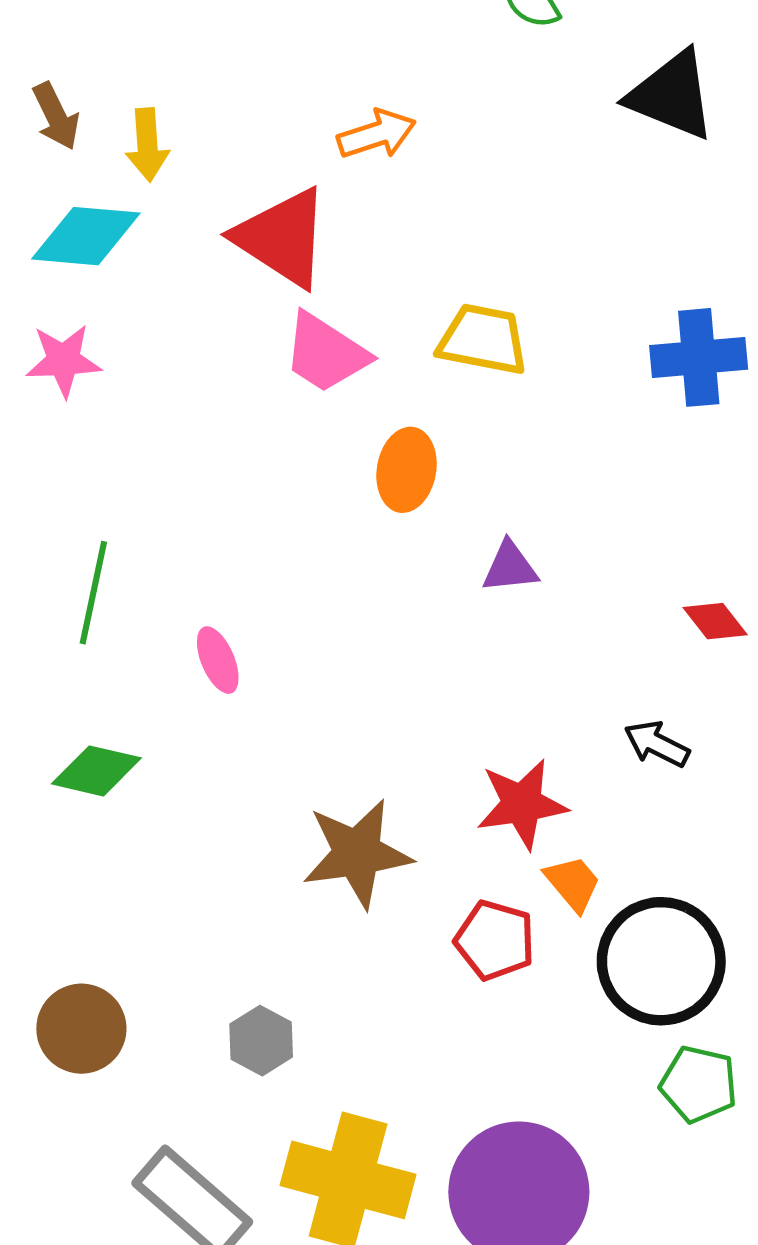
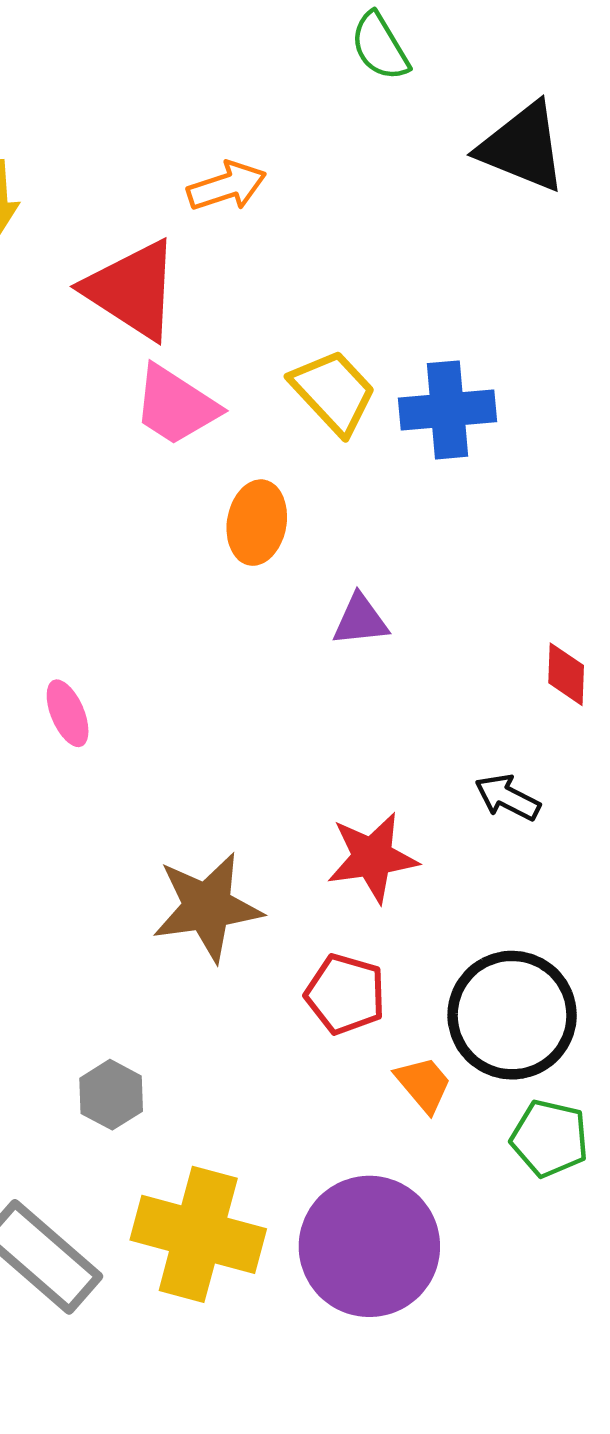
yellow trapezoid: (483, 339) -> (333, 392), turned 36
blue cross: (699, 357) -> (447, 410), moved
red diamond: (715, 621) -> (566, 674), turned 40
orange trapezoid: (573, 883) -> (423, 1084), moved

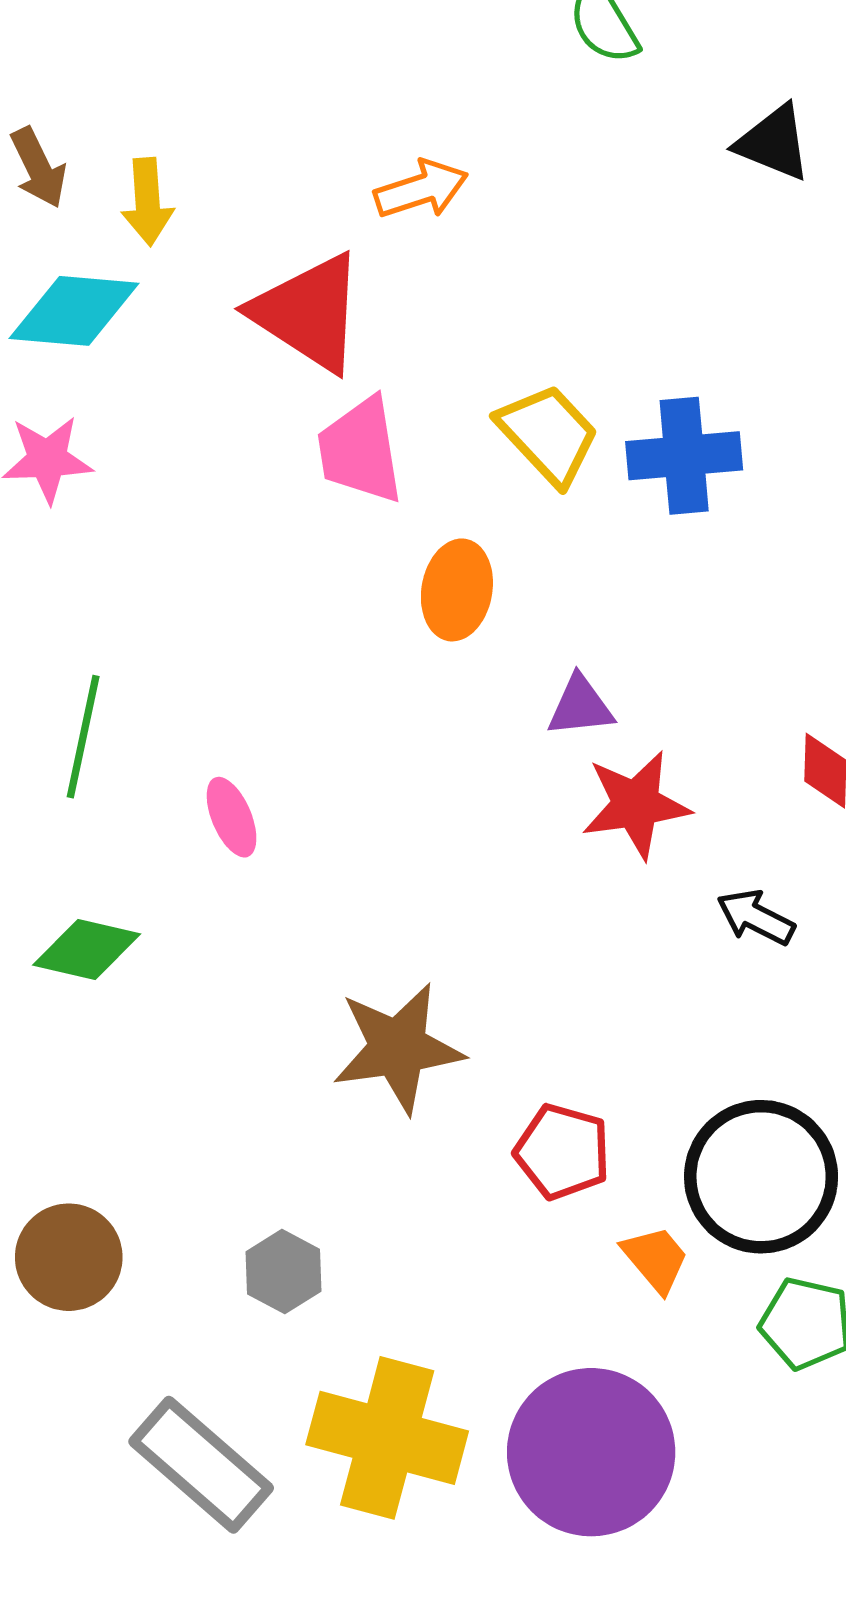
black triangle: (523, 147) -> (774, 143), size x0.7
pink trapezoid: (176, 405) -> (360, 450), turned 48
red star: (372, 857) -> (636, 805), moved

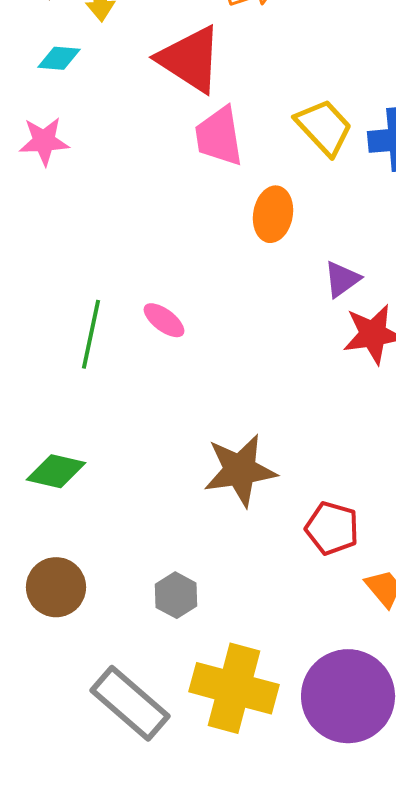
cyan diamond: (74, 311) -> (59, 58), size x0.6
purple triangle: (580, 706) -> (342, 279), turned -30
green line: (83, 737) -> (91, 334), moved
pink ellipse: (232, 817) -> (164, 320), moved, turned -30
green diamond: (87, 950) -> (56, 471), moved

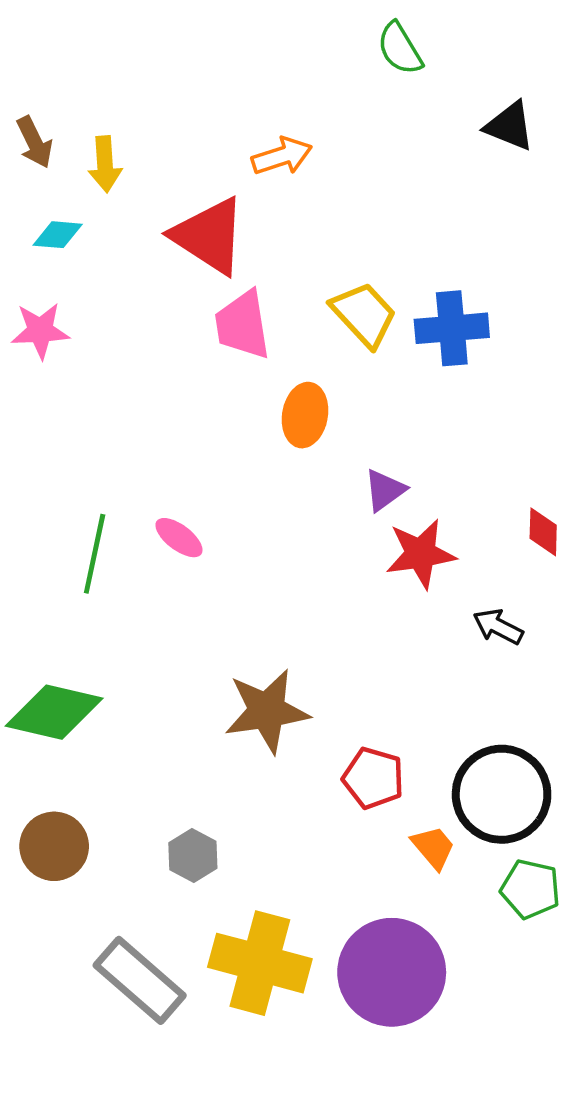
green diamond: (56, 471) -> (54, 712), size x1.4

